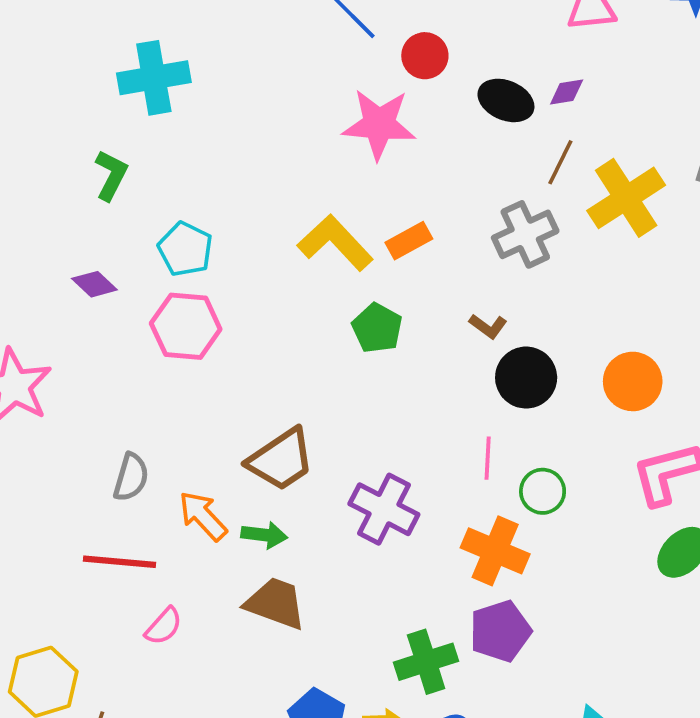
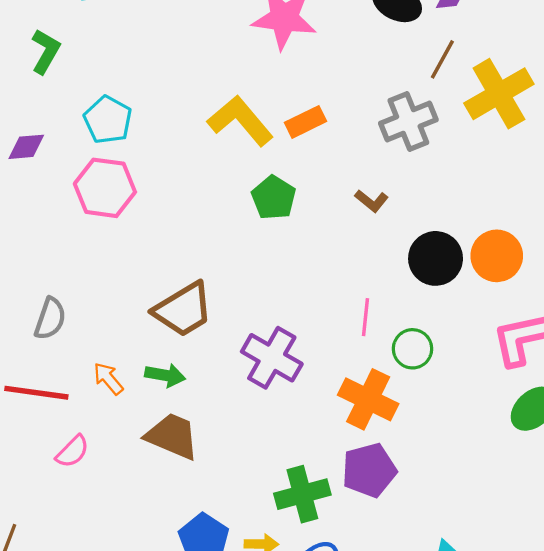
purple diamond: (94, 284) -> (26, 147), turned -51
black circle: (526, 378) -> (436, 258), moved
orange arrow: (203, 516) -> (108, 379), moved, size x0.7

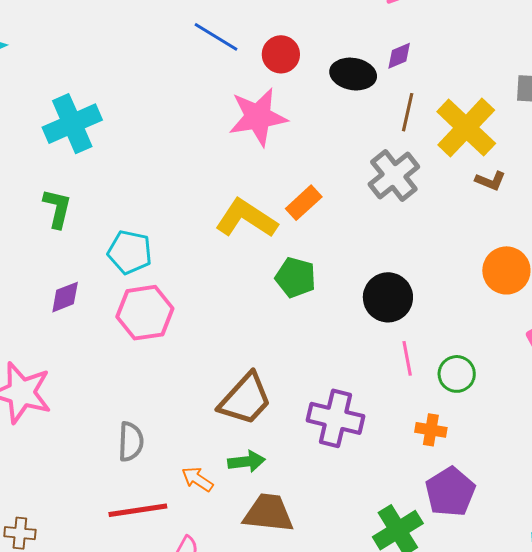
brown L-shape: (372, 201) -> (490, 181), moved
black circle: (436, 258) -> (388, 297), moved
orange cross: (368, 399) -> (431, 430), size x0.6

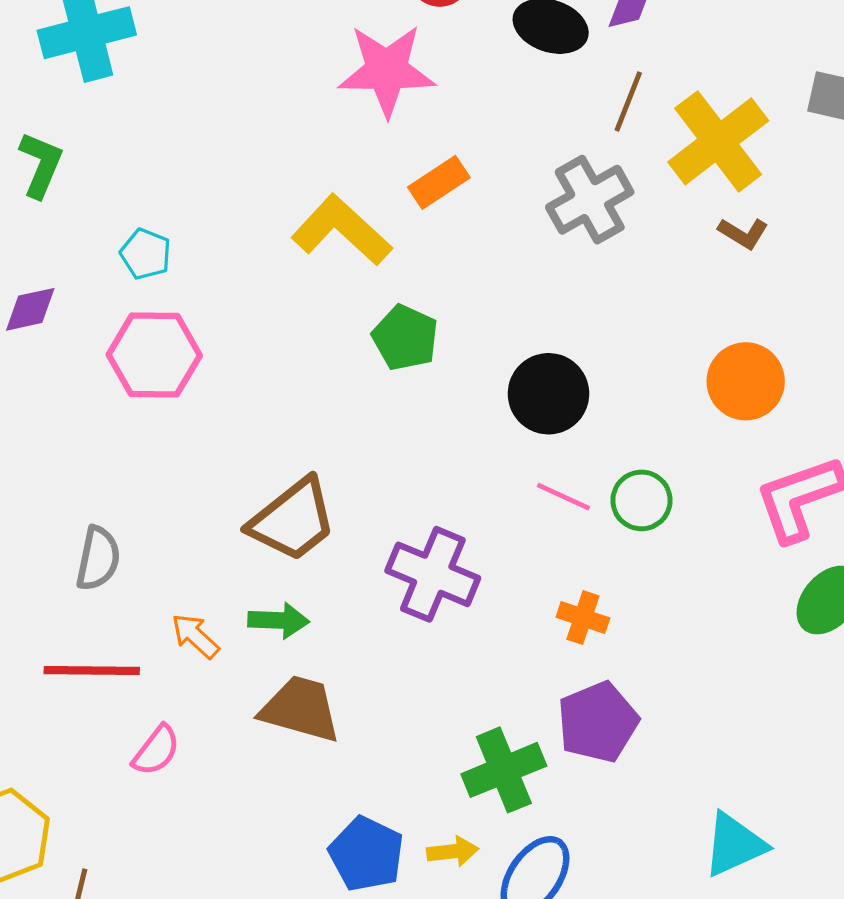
orange rectangle: (304, 203) -> (439, 182), moved
cyan pentagon: (130, 252) -> (146, 254), size x0.7
pink line: (407, 358) -> (564, 497), turned -64
green circle: (457, 374) -> (641, 500), moved

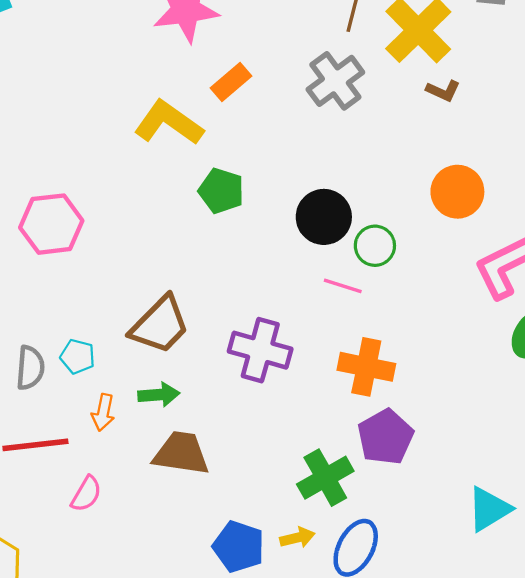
cyan pentagon: (146, 254) -> (78, 356), moved
green circle: (641, 500) -> (375, 246), moved
orange cross: (583, 618) -> (366, 367), size x1.6
orange arrow: (195, 636) -> (103, 412), turned -114

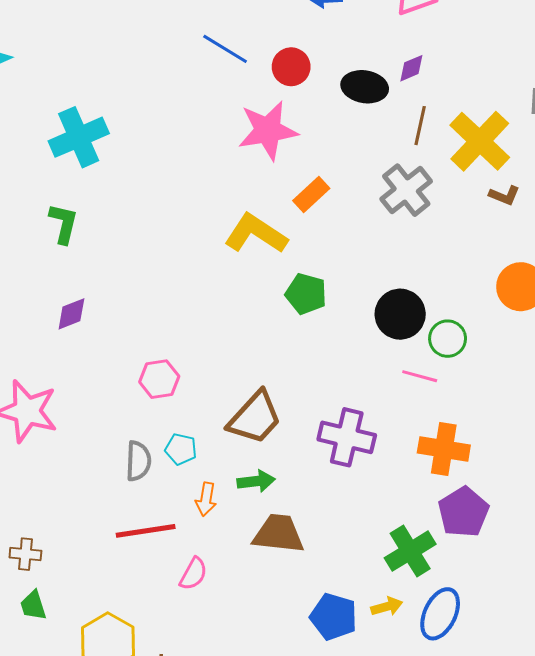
pink hexagon: (51, 224) -> (159, 379), moved, size x0.7

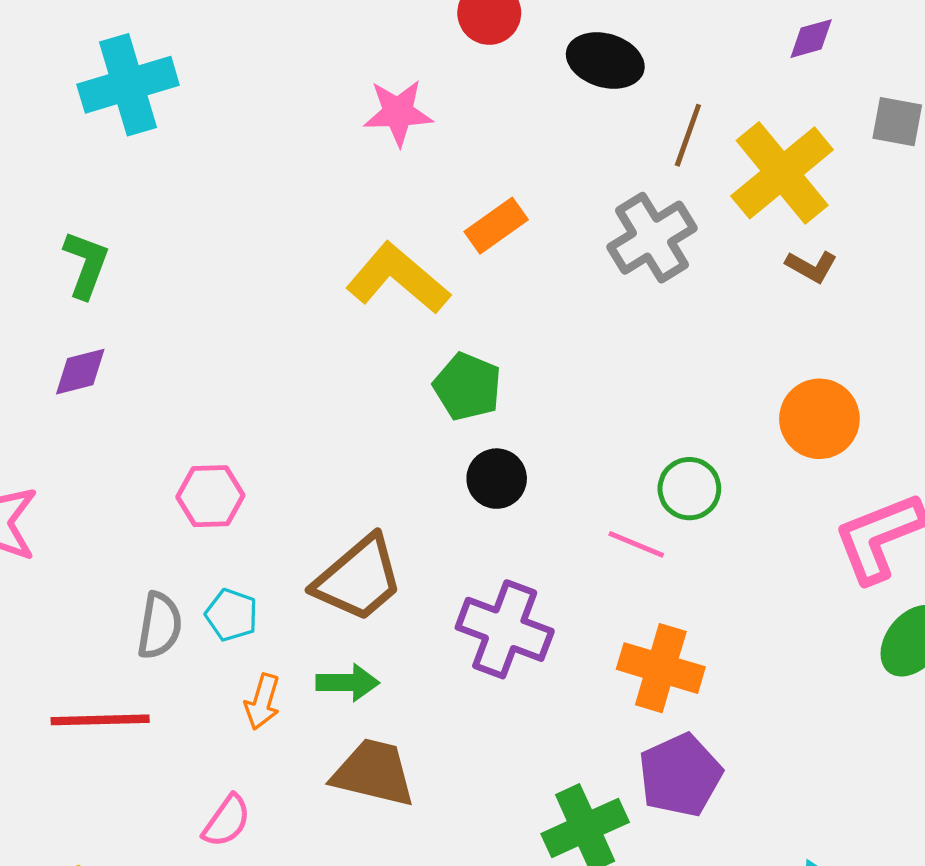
purple diamond: (411, 68) -> (811, 39), moved
pink star: (268, 130) -> (398, 113), moved, size x0.7
green L-shape: (63, 223) -> (86, 264), moved
black circle: (400, 314) -> (497, 479), moved, size x0.7
red line: (146, 531) -> (100, 720), moved

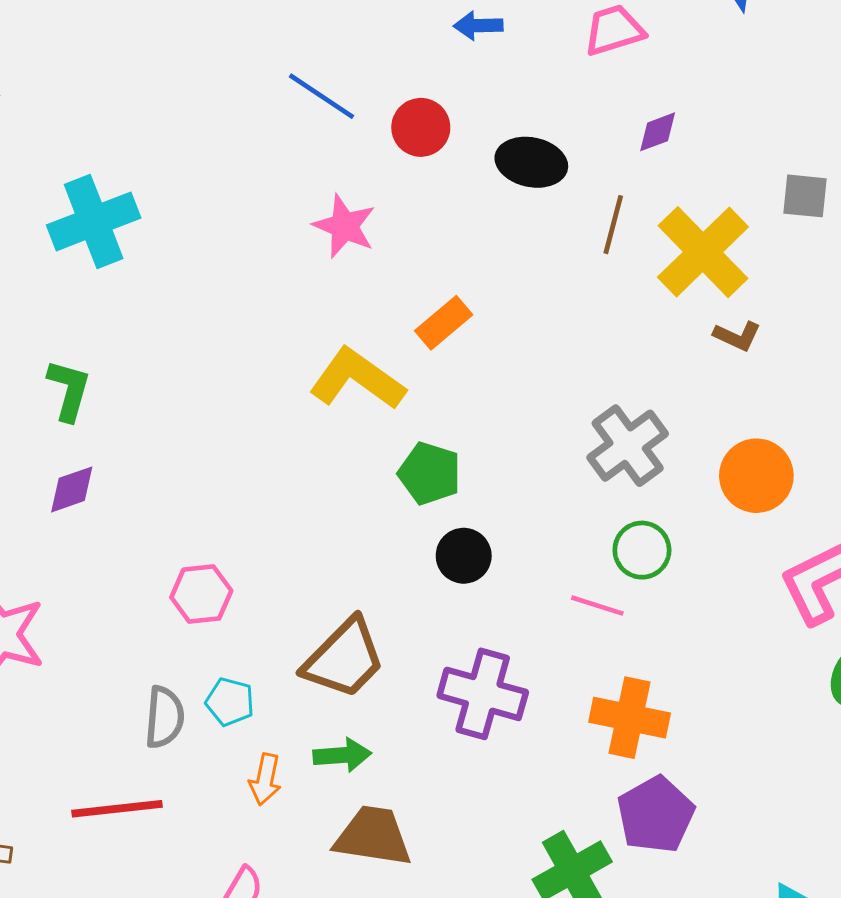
purple diamond: (811, 39) -> (658, 132), moved
pink star: (398, 113) -> (344, 226), turned 30
gray cross: (652, 238) -> (628, 446), moved

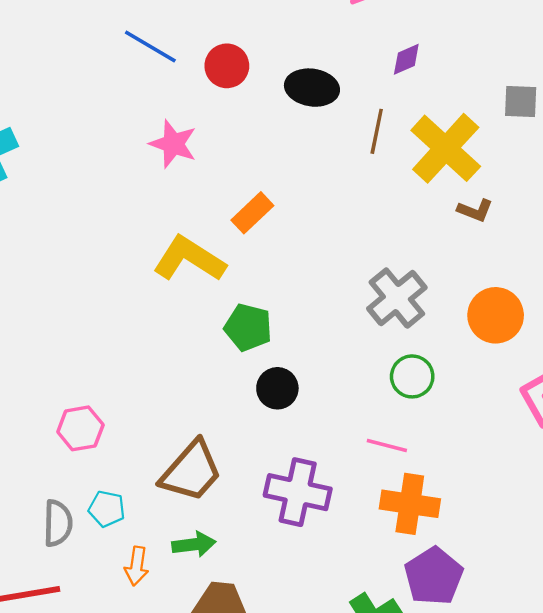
pink line: (597, 606) -> (387, 446), moved

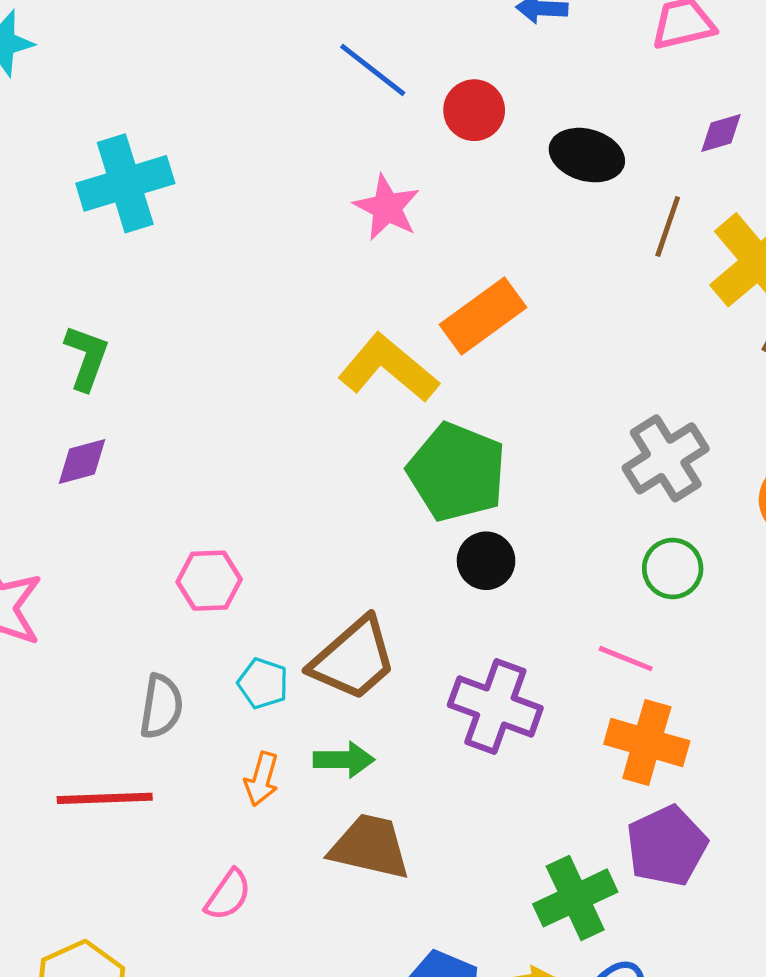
orange rectangle: (252, 213) -> (483, 316), size x1.4
green pentagon: (248, 327) -> (457, 472), size x1.5
cyan pentagon: (107, 509) -> (263, 683), moved

